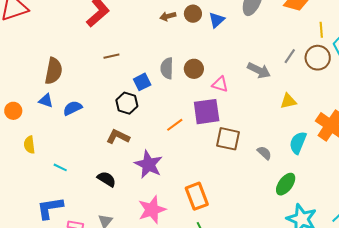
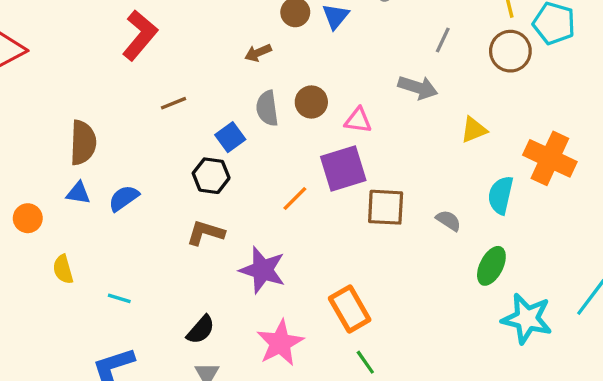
brown arrow: (168, 16) -> (258, 53), moved
gray line: (290, 56) -> (443, 40), moved
black semicircle: (107, 179) -> (201, 330), moved, turned 108

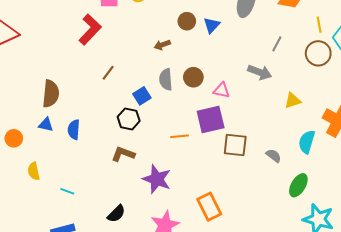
brown line: (174, 103) -> (108, 73), turned -35
blue semicircle: (124, 198) -> (74, 130), turned -54
orange line: (295, 198) -> (180, 136), turned 36

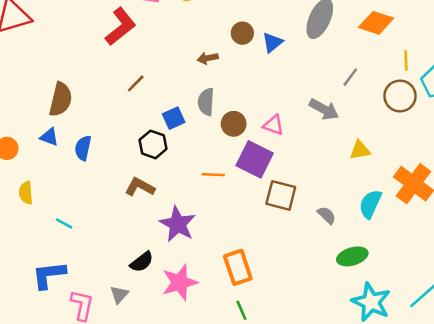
brown circle: (193, 77) -> (234, 124), moved
purple square: (211, 119) -> (255, 159), turned 32
green ellipse: (298, 185) -> (352, 256), turned 35
black semicircle: (116, 214) -> (142, 262), moved

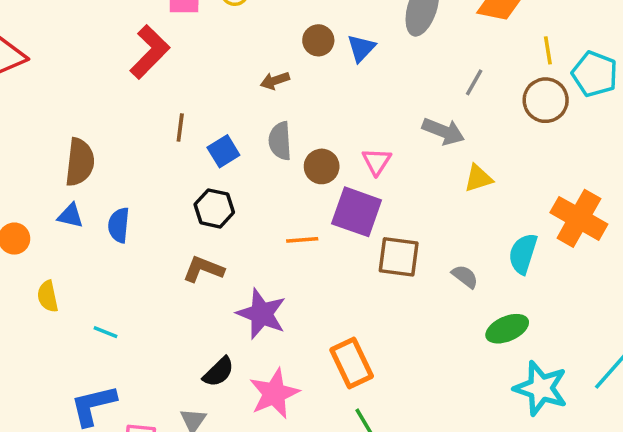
brown line: (136, 83) -> (180, 128), turned -30
blue square: (174, 118) -> (223, 151), moved
pink triangle: (273, 125) -> (377, 161), turned 50
yellow triangle: (360, 150) -> (478, 178), moved

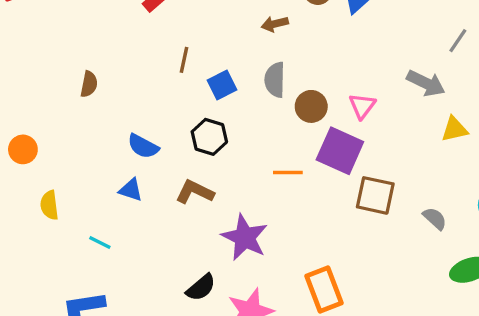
brown semicircle: (80, 162) -> (89, 84), size x0.6
blue triangle: (70, 216) -> (131, 190), moved
blue semicircle: (119, 225) -> (143, 146), moved, turned -72

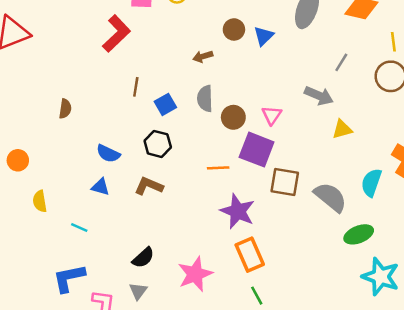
gray semicircle: (435, 218) -> (330, 197), size x1.8
purple star: (245, 237) -> (238, 211), moved
black semicircle: (201, 288) -> (143, 258), moved

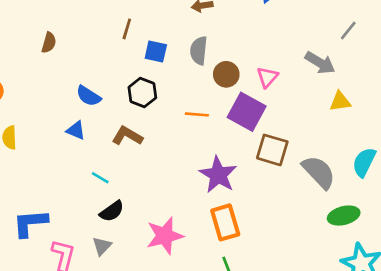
blue square: (165, 104) -> (156, 52), turned 35
orange line: (218, 168) -> (197, 114), moved
cyan line: (79, 228) -> (100, 178), moved

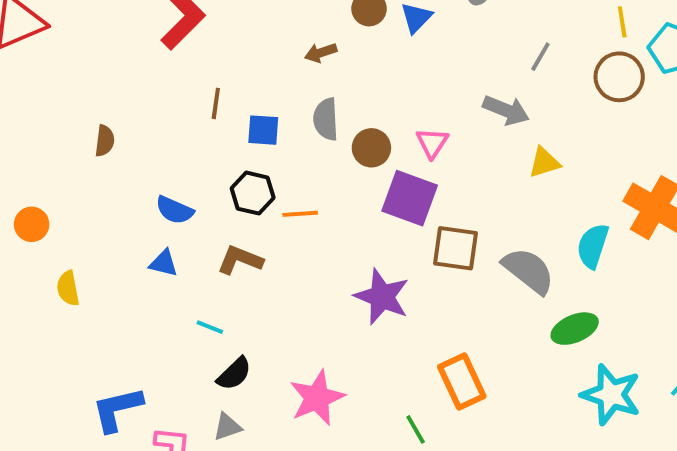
orange line: (197, 114) -> (300, 214), moved
orange rectangle: (225, 222) -> (462, 382), moved
gray triangle: (102, 246) -> (227, 427), turned 36

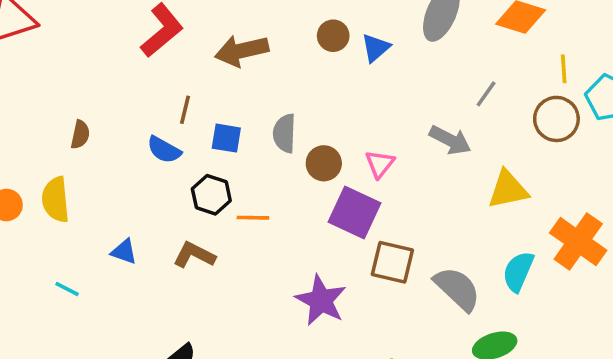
brown arrow: (321, 53) -> (242, 51), moved, size x1.8
yellow triangle: (544, 162) -> (508, 189), moved, size x1.4
blue semicircle: (174, 210) -> (164, 150), moved
yellow semicircle: (68, 288) -> (56, 200), moved, size x1.4
cyan line: (210, 327) -> (67, 289), moved

